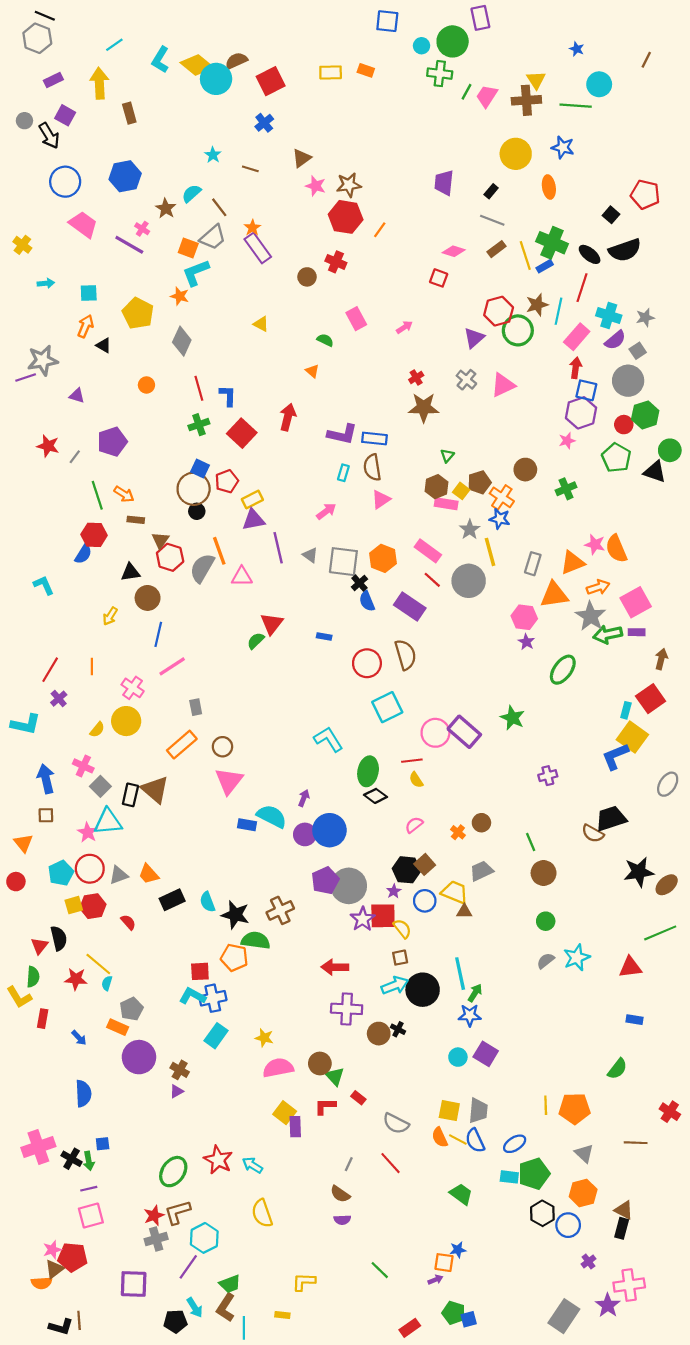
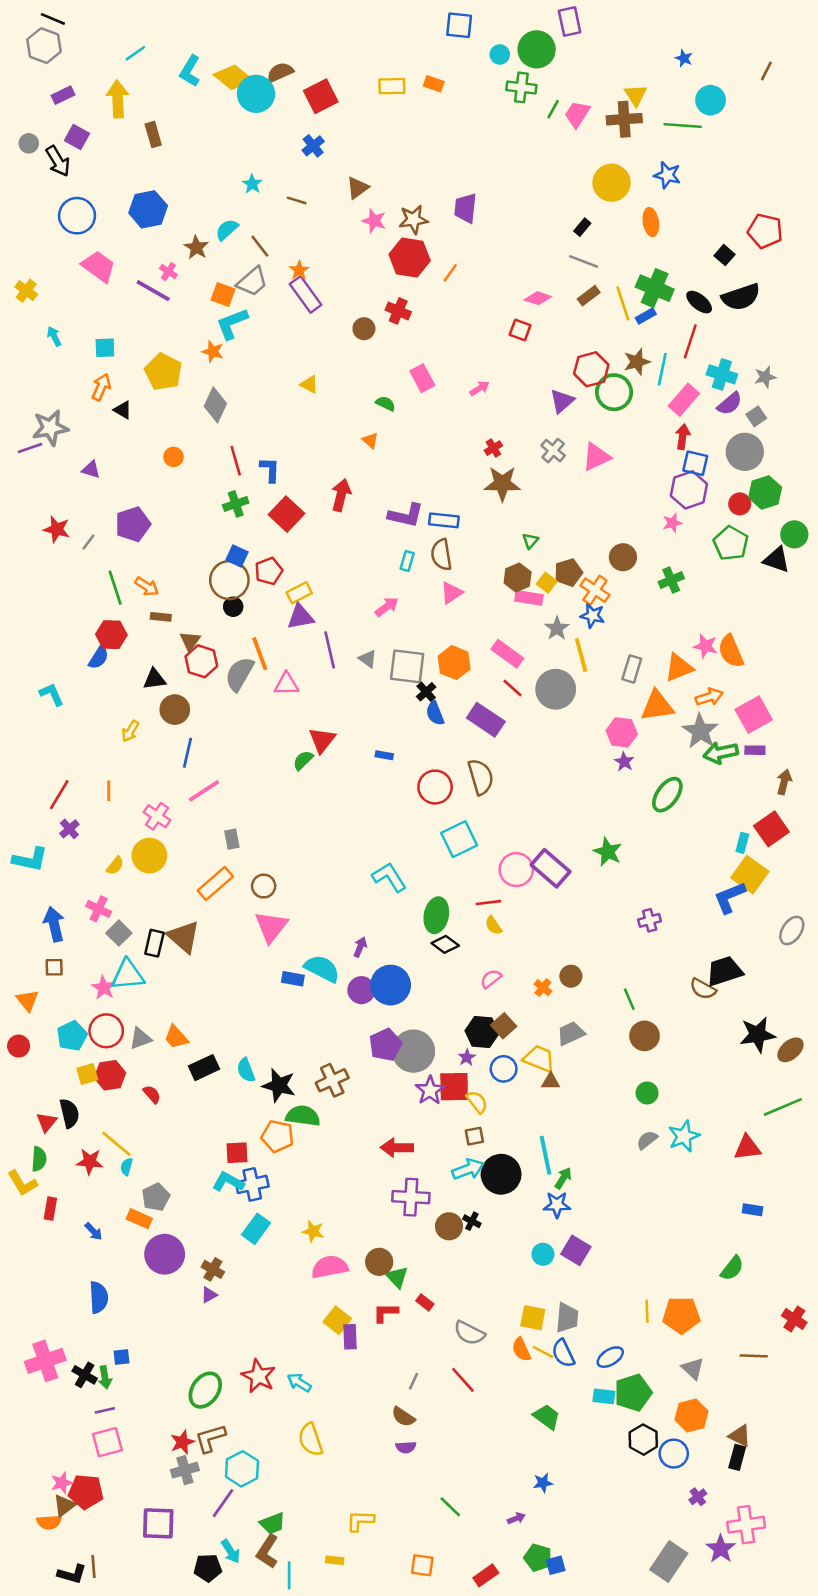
purple trapezoid: (444, 183) -> (465, 208), moved
cyan arrow: (46, 283) -> (54, 336), turned -112
orange square: (444, 1263) -> (422, 1565), moved

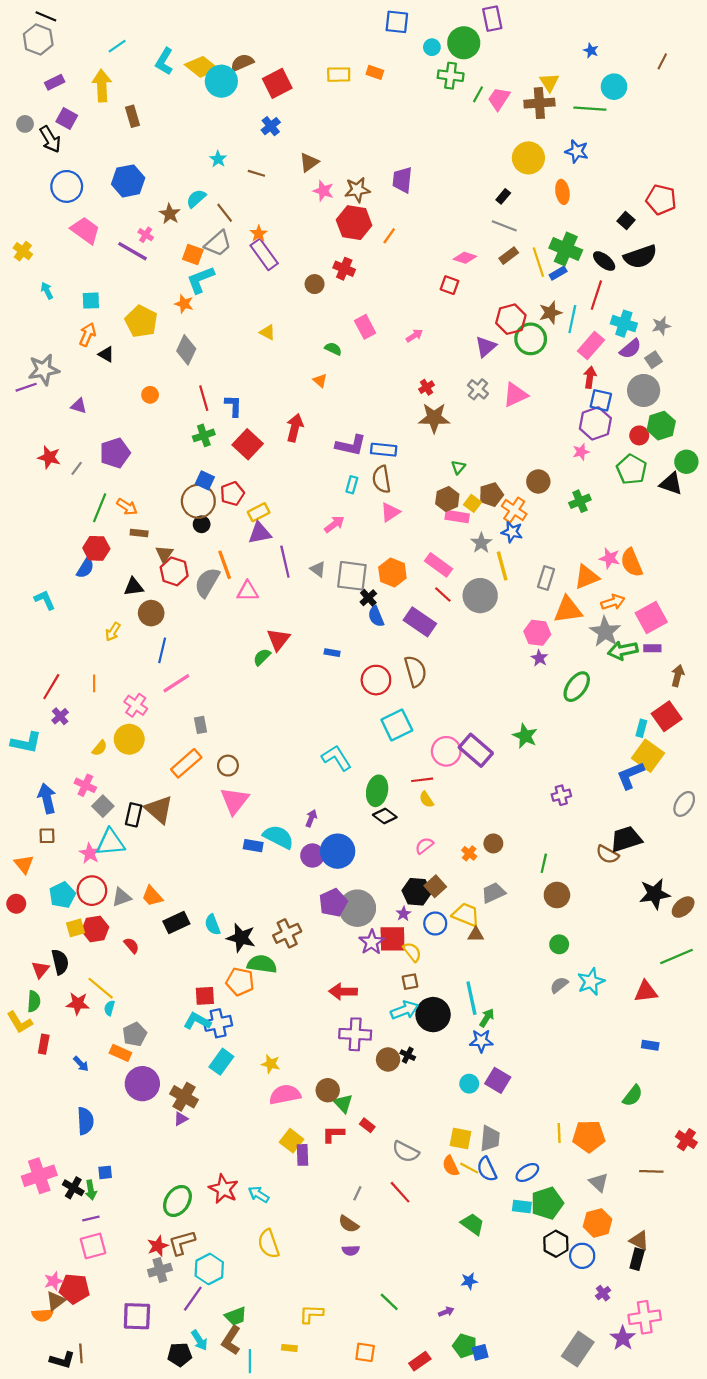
green line: (115, 588) -> (100, 508), turned 40
green line: (629, 999) -> (544, 863), turned 36
brown cross: (213, 1269) -> (184, 1097), size x1.4

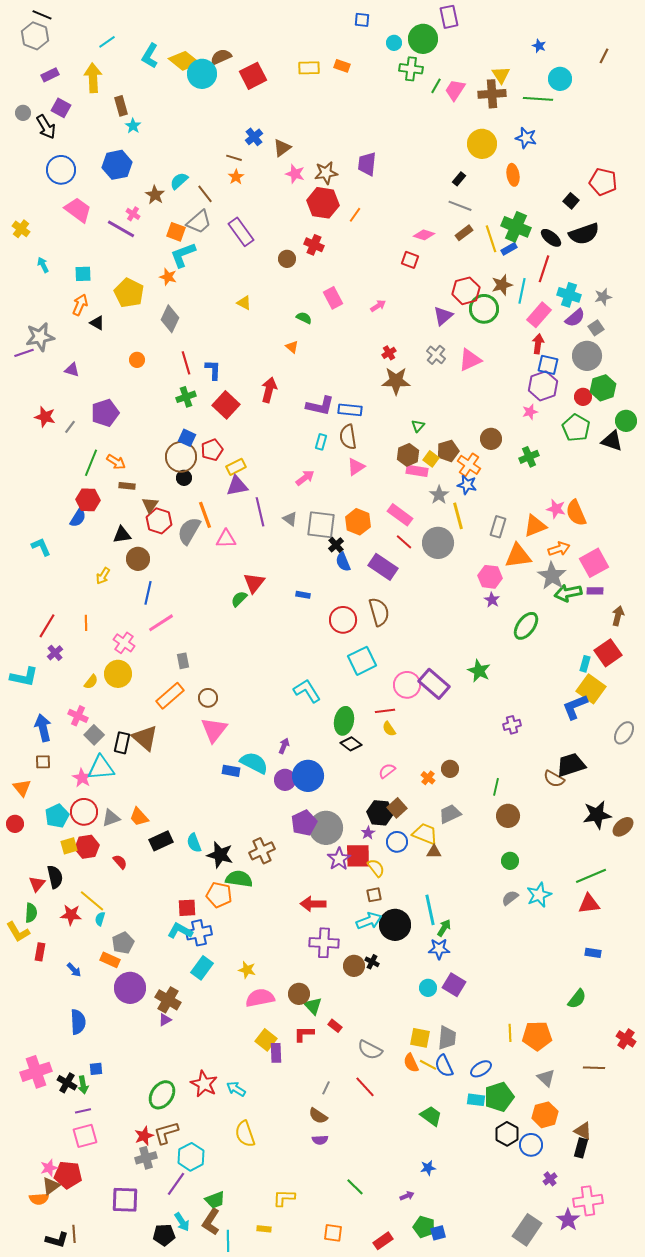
blue square: (397, 22) -> (362, 20), size x0.7
blue cross: (271, 126) -> (254, 137), moved
cyan star: (218, 159) -> (133, 126), moved
orange star: (259, 234) -> (236, 177), moved
green line: (677, 956) -> (591, 876), moved

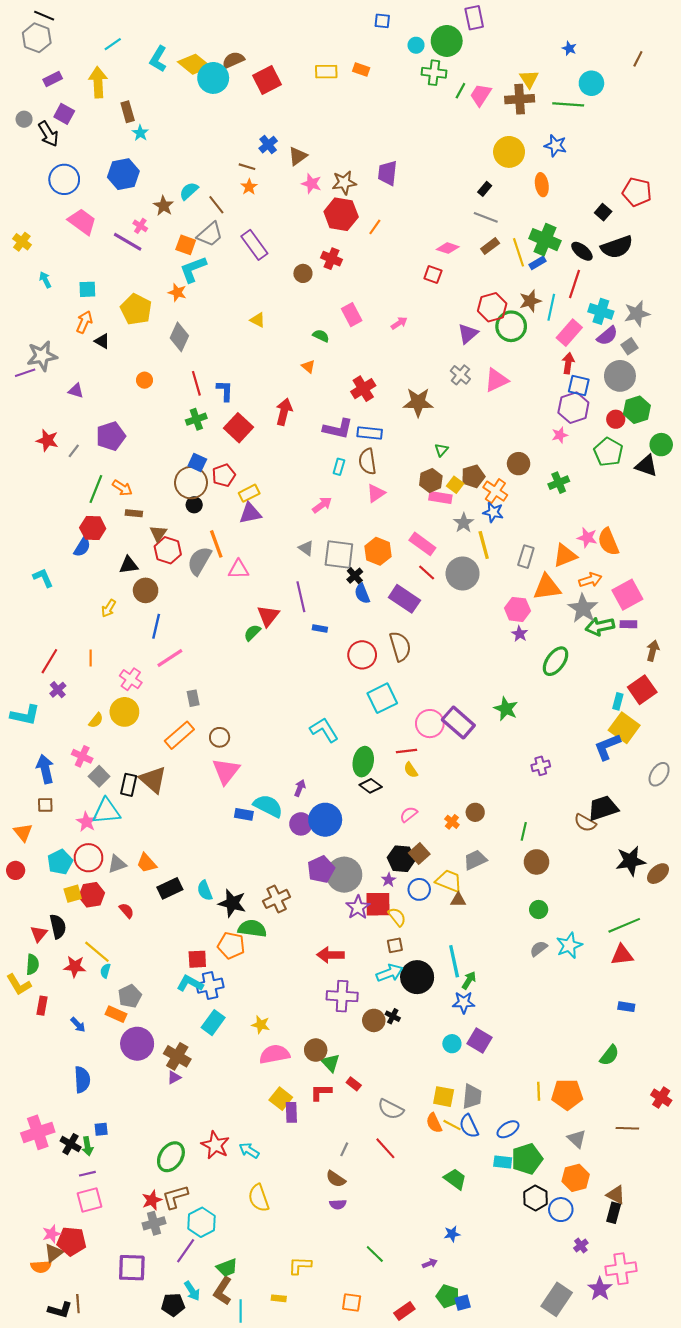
gray star: (603, 297) -> (637, 314), size x1.4
red cross: (389, 353) -> (363, 389), moved, size x1.6
purple line: (260, 512) -> (301, 597), moved

